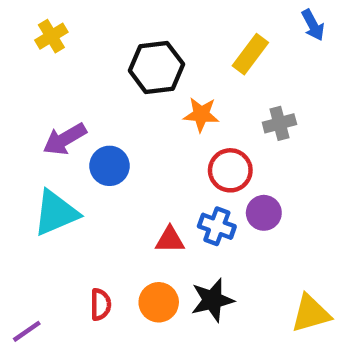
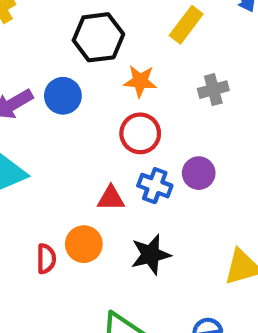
blue circle: (109, 166) -> (63, 96), moved
red circle: (230, 170) -> (140, 133), moved
orange circle: (159, 302) -> (84, 244), moved

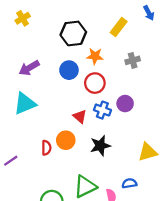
blue circle: (63, 96) -> (69, 70), moved
red triangle: (111, 198) -> (80, 116), turned 40

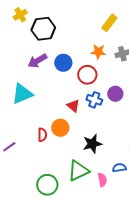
black hexagon: (73, 33) -> (43, 29), moved
orange star: (95, 56) -> (98, 52), moved
purple arrow: (29, 68) -> (37, 61), moved
black star: (100, 146) -> (92, 144), moved

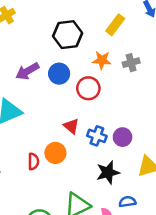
black hexagon: (43, 29) -> (68, 35), moved
purple circle: (115, 94) -> (123, 137), moved
blue cross: (94, 100) -> (97, 136), moved
black star: (92, 144) -> (108, 172), moved

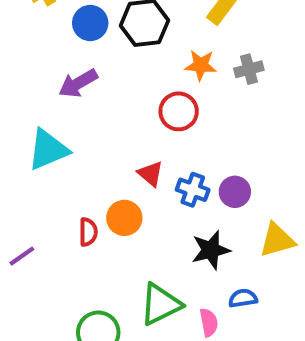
blue circle: (59, 74) -> (90, 23), moved

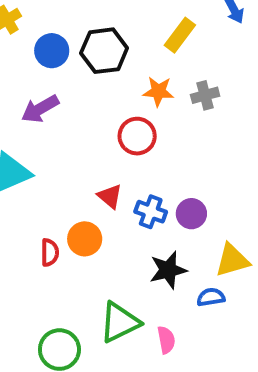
blue semicircle: (243, 298) -> (211, 297), moved

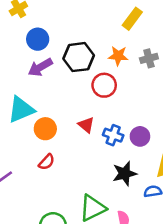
blue circle: (52, 51) -> (38, 39), moved
black hexagon: (104, 51) -> (79, 57), moved
orange circle: (85, 239) -> (45, 129), moved
red semicircle: (50, 252) -> (47, 162), turned 42

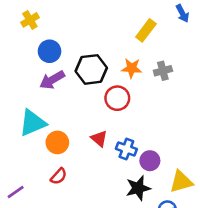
purple circle: (140, 136) -> (150, 161), moved

